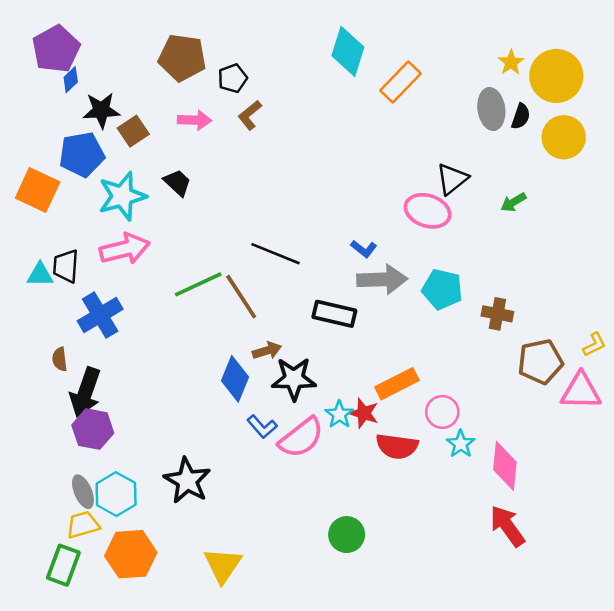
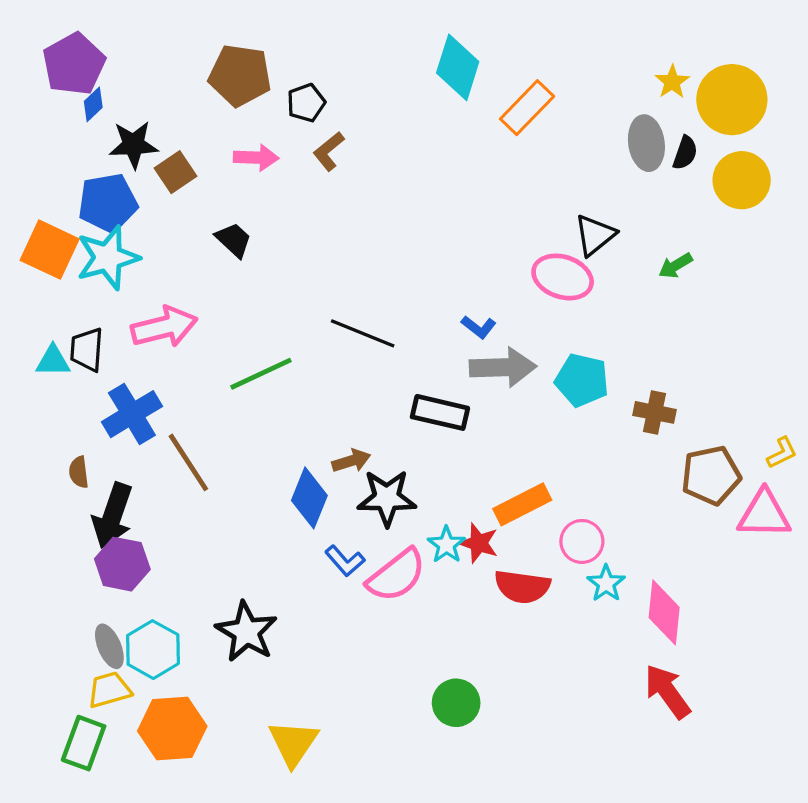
cyan star: (122, 196) -> (108, 258), moved
brown line: (241, 297) -> (188, 462), moved

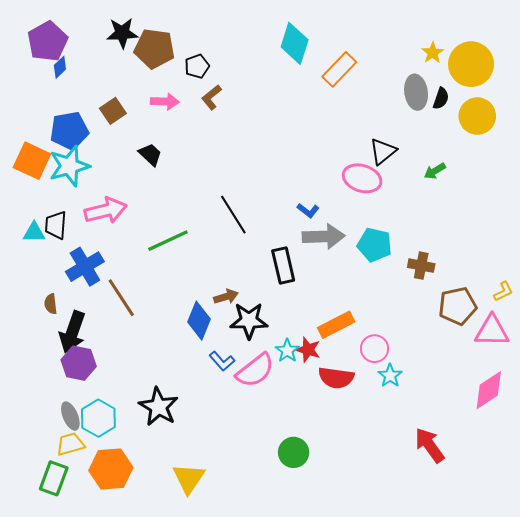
black star: (134, 145) -> (122, 33), moved
black line: (363, 333) -> (233, 215), turned 36
black rectangle: (440, 412) -> (283, 266), turned 64
pink diamond: (664, 612) -> (489, 390), moved, turned 51

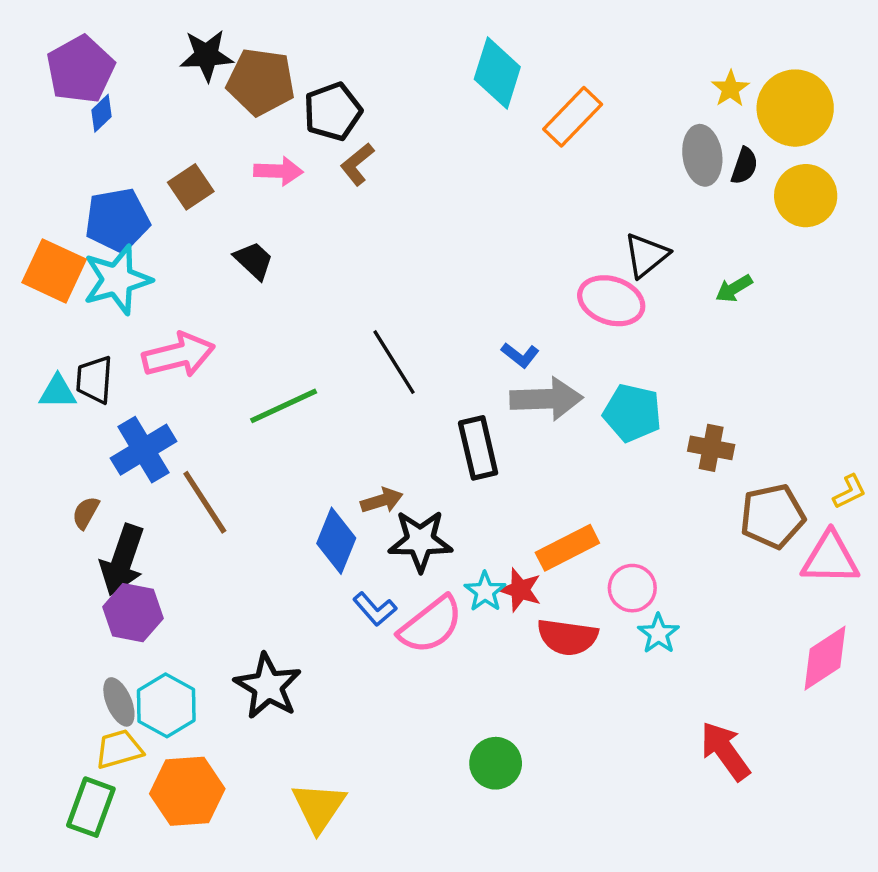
black pentagon: (197, 66) -> (333, 112), size x1.4
brown semicircle: (51, 304) -> (86, 513), turned 36

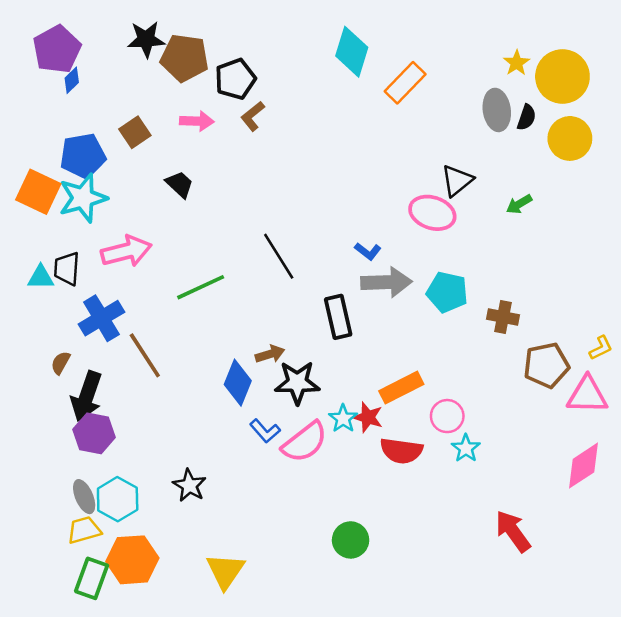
black star: (268, 686) -> (189, 485), size x0.7
green rectangle: (91, 807) -> (92, 578), moved

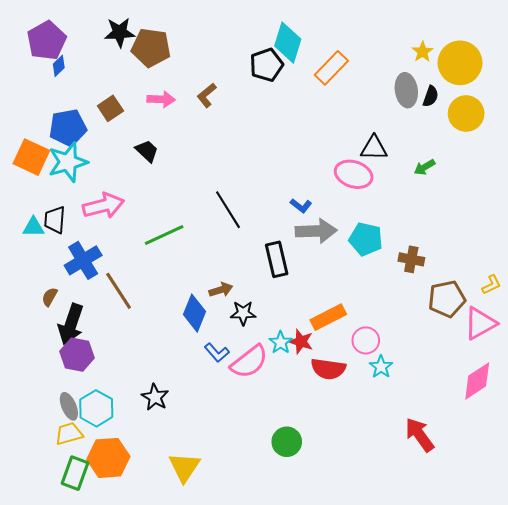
black pentagon: (235, 79) -> (266, 65), moved
black triangle: (457, 181) -> (374, 148), turned 40
black star: (297, 383) -> (243, 313), size x0.7
pink triangle: (587, 395) -> (480, 323), turned -30

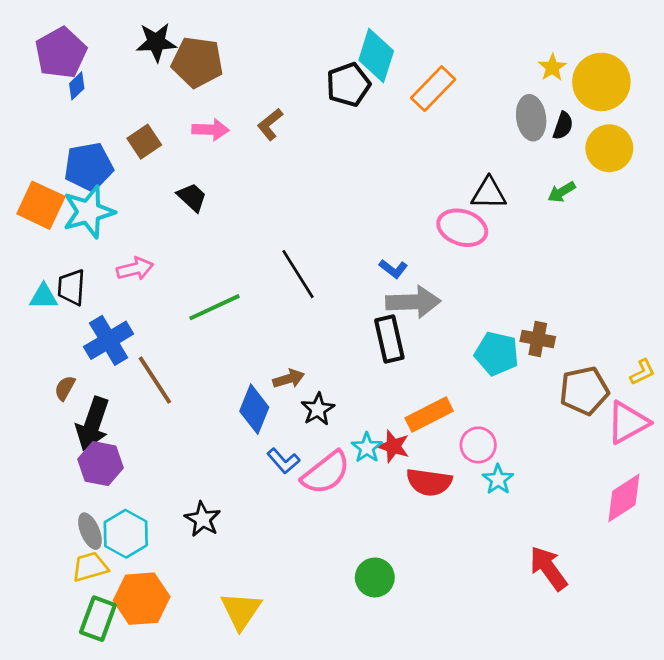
green arrow: (425, 167) -> (562, 192), moved
pink arrow: (103, 206) -> (135, 269), size x0.7
cyan pentagon: (366, 239) -> (497, 354), moved
black rectangle: (277, 259) -> (389, 339), moved
black star: (243, 313) -> (318, 409), turned -30

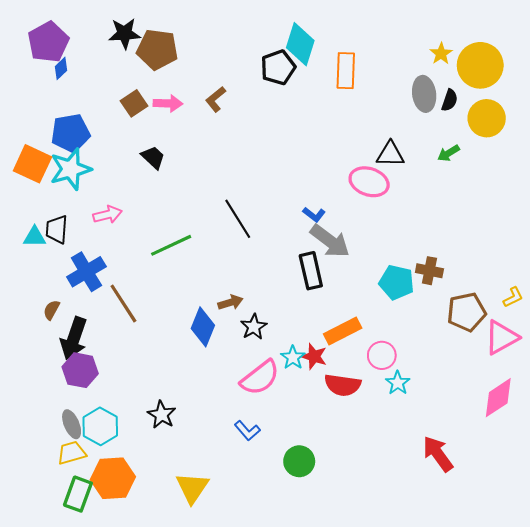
orange rectangle: (433, 89) -> (346, 71), turned -42
brown square: (144, 142) -> (134, 103), moved
gray arrow: (413, 302) -> (330, 241), turned 39
blue L-shape: (283, 461) -> (247, 431), moved

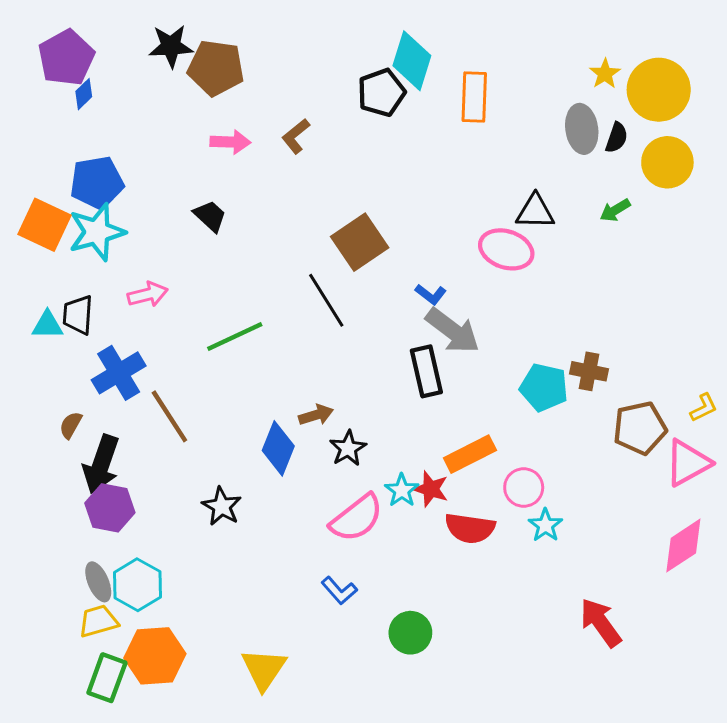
brown square: (134, 103) -> (360, 242), moved, size x1.5
black star: (162, 415) -> (222, 506), moved

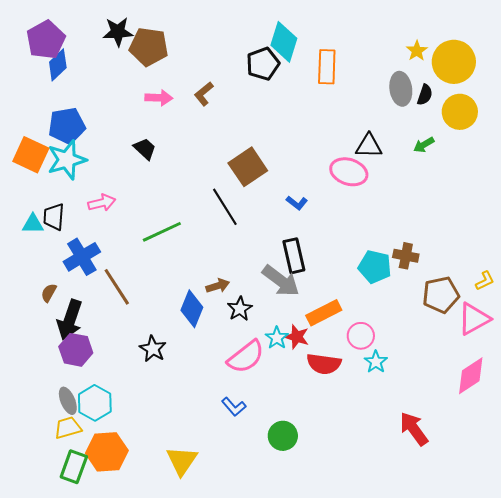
blue diamond: (84, 94) -> (58, 65), size x1.5
gray arrow: (453, 331) -> (281, 281), moved

